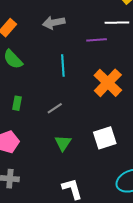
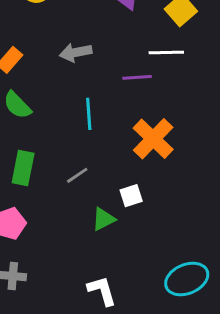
green rectangle: (17, 103) -> (23, 168), size x1.6
white square: (105, 138) -> (131, 196), moved, size x0.7
green triangle: (63, 143) -> (103, 219), moved, turned 30

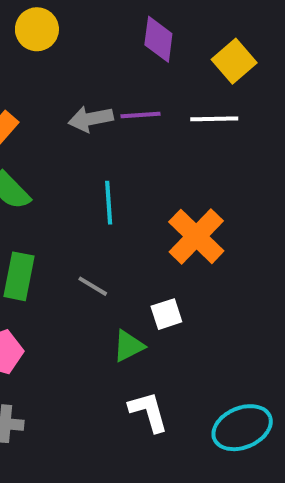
purple line: (137, 77) -> (141, 115), moved
gray line: (77, 175) -> (93, 286), turned 65
white L-shape: (102, 291) -> (148, 412), moved

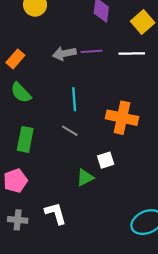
orange cross: (196, 236) -> (122, 118), turned -32
gray line: (93, 286) -> (70, 131), moved
white L-shape: (148, 412) -> (56, 213), moved

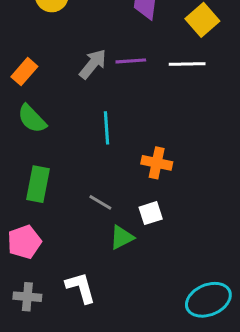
gray arrow: (64, 54) -> (93, 64), turned 140
orange cross: (122, 118) -> (157, 163), moved, size x0.7
gray line: (70, 131) -> (100, 202), moved

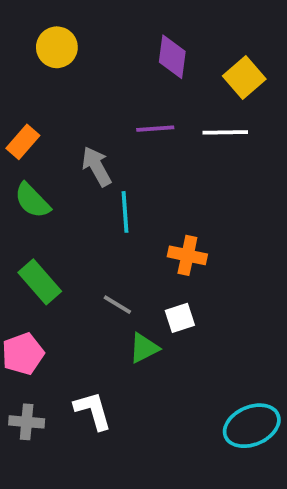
gray arrow: (93, 64) -> (97, 166), moved, turned -68
green rectangle: (38, 184) -> (40, 282), turned -52

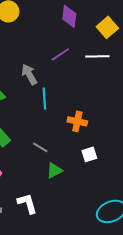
purple line: (155, 129) -> (60, 54), turned -30
white square: (180, 318) -> (89, 154), moved

